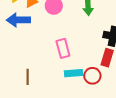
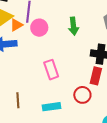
cyan rectangle: (74, 73) -> (51, 107), moved

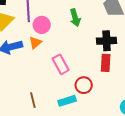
orange triangle: (16, 25) -> (35, 43), moved
red circle: (82, 95) -> (84, 85), moved

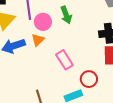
green arrow: (75, 18) -> (66, 15), moved

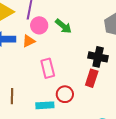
green arrow: (66, 15) -> (63, 26), turned -48

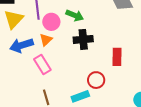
black cross: (98, 57) -> (83, 39), moved
pink rectangle: (48, 68) -> (42, 65), moved

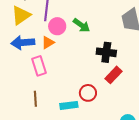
black cross: (83, 39) -> (106, 52), moved
red rectangle: (117, 57) -> (113, 75), turned 30

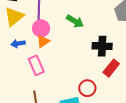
pink circle: (57, 26) -> (41, 28), moved
blue arrow: (23, 43) -> (18, 44), size x0.6

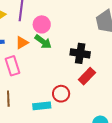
green arrow: (75, 21) -> (43, 42), moved
pink circle: (41, 28) -> (42, 24), moved

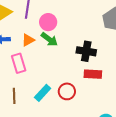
red rectangle: (87, 76) -> (93, 74), turned 48
cyan rectangle: (42, 106) -> (43, 93), moved, turned -42

